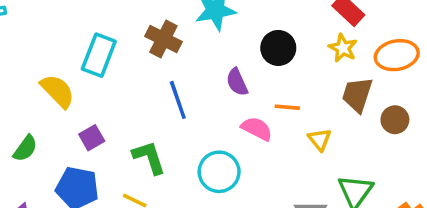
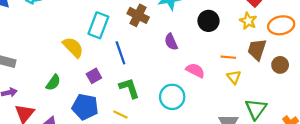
purple semicircle: (237, 82) -> (171, 42), moved
blue line: (178, 100) -> (120, 53), moved
orange line: (287, 107) -> (228, 57), moved

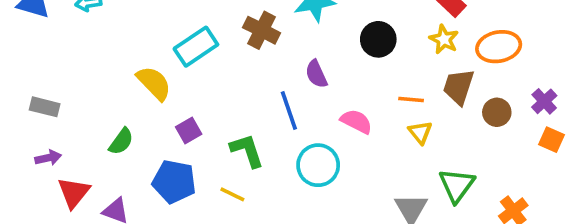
cyan rectangle: (98, 25) -> (196, 47), turned 35
blue line: (120, 53) -> (289, 110), moved

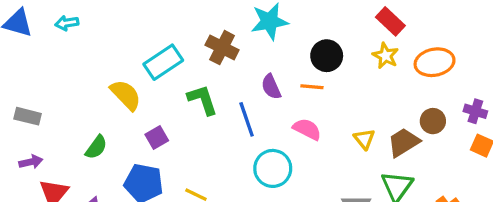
brown trapezoid: (459, 87) -> (403, 142), moved, turned 40
orange line: (411, 100) -> (312, 87), moved
purple cross: (544, 101) -> (475, 111), turned -30
green L-shape: (247, 151) -> (202, 100), moved

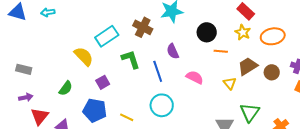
orange line: (312, 87) -> (221, 51), moved
brown trapezoid: (403, 142) -> (248, 66), moved
cyan circle: (273, 168) -> (162, 105), moved

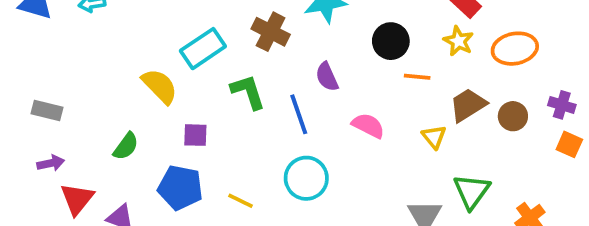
purple square: (103, 82) -> (195, 135), turned 32

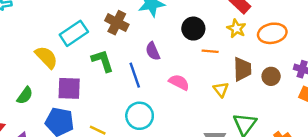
brown trapezoid: (468, 105) -> (242, 69), turned 120
purple square: (195, 135) -> (69, 88), size x1.5

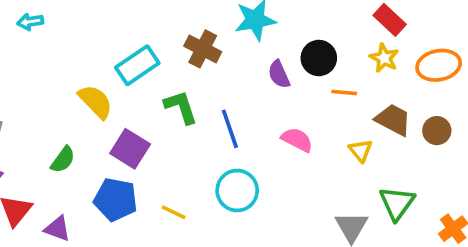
purple semicircle: (153, 51) -> (279, 74), moved
brown trapezoid: (242, 69) -> (393, 120), turned -60
purple square: (69, 88) -> (130, 149), turned 30

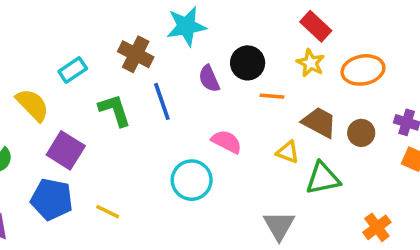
cyan rectangle: (137, 65) -> (73, 70), size x0.7
blue line: (230, 129) -> (162, 101), moved
yellow triangle: (361, 151) -> (288, 152), turned -30
cyan circle: (237, 190) -> (192, 180), moved
green triangle: (397, 203) -> (323, 178), moved, turned 42

